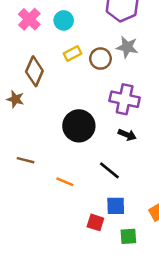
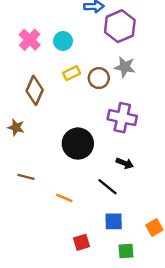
brown star: (15, 99) -> (16, 127), moved
black arrow: (127, 135) -> (125, 163), moved
red square: (95, 222) -> (82, 242), moved, turned -35

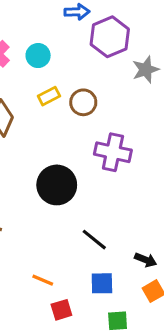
gray star: (125, 67) -> (146, 70), moved, turned -30
black arrow: (125, 163) -> (146, 260), moved
orange line: (64, 198) -> (43, 280), moved

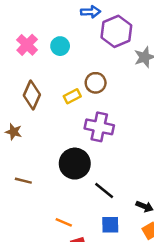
yellow rectangle: (49, 96) -> (72, 96), moved
purple cross: (113, 152) -> (99, 127), moved
black circle: (57, 185) -> (75, 164), moved

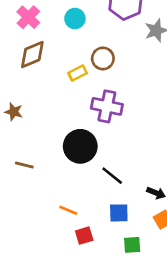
cyan circle: (60, 46) -> (75, 19), moved
brown diamond: (32, 95) -> (32, 54), moved, turned 44

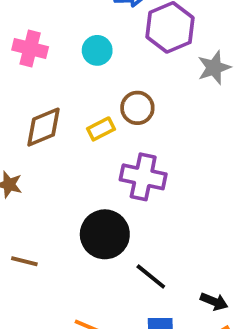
pink cross: (28, 17) -> (30, 48), turned -30
brown diamond: (32, 54) -> (44, 127), moved

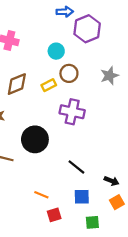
cyan circle: (97, 50) -> (56, 51), moved
gray star: (214, 68) -> (109, 76), moved
black circle: (105, 234) -> (35, 139), moved

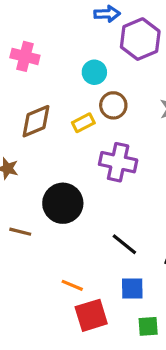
red square: (54, 215) -> (91, 315), size x1.5

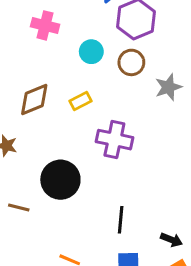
pink cross: (25, 56) -> (45, 25), moved
brown circle: (113, 105) -> (131, 62), moved
black line: (124, 244) -> (121, 220), turned 56

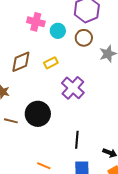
pink cross: (45, 25) -> (36, 22), moved
purple cross: (114, 140) -> (73, 88), turned 30
brown line: (19, 207) -> (11, 121), moved

